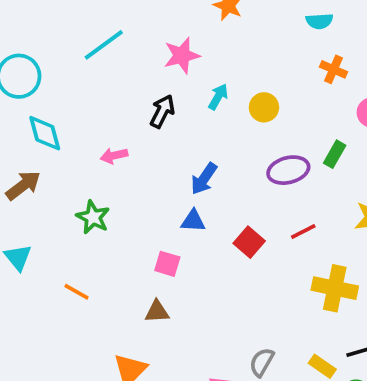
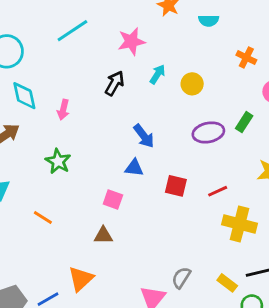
cyan semicircle: (319, 21) -> (209, 21), moved
pink arrow: (114, 156) -> (63, 110), moved, turned -66
blue arrow: (204, 179) -> (144, 136), turned -75
red line: (303, 231) -> (218, 191), moved
red square: (249, 242) -> (176, 186), turned -30

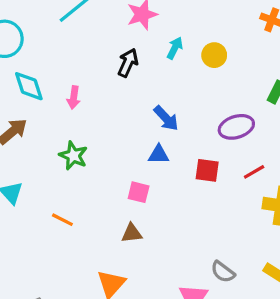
purple ellipse: (208, 132) -> (236, 127), moved
gray semicircle: (181, 278) -> (223, 272), turned -80

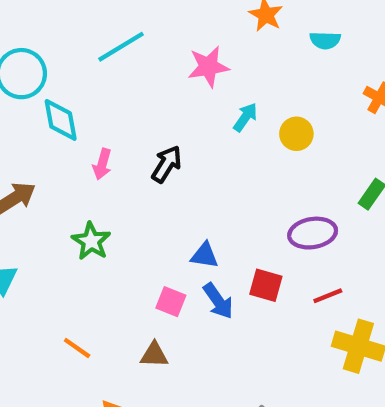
black arrow: (128, 63) -> (167, 164), moved
cyan diamond: (29, 86) -> (61, 120), moved
blue arrow: (166, 118) -> (218, 301), moved
orange line: (62, 220) -> (77, 348), moved

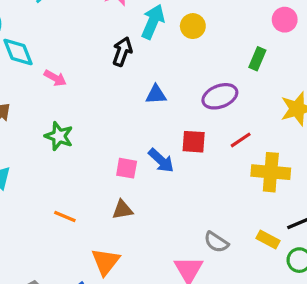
cyan arrow: (245, 117) -> (153, 22), size x1.5
pink arrow: (102, 164) -> (55, 78), turned -65
black arrow: (167, 164) -> (122, 52), moved
blue triangle: (205, 255) -> (156, 95), moved

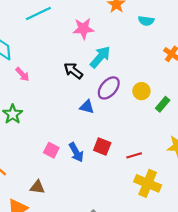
yellow circle: (193, 26) -> (141, 91), moved
black arrow: (122, 52) -> (73, 71), turned -90
purple ellipse: (220, 96) -> (109, 88), moved, turned -45
brown triangle: (122, 210) -> (37, 187), moved

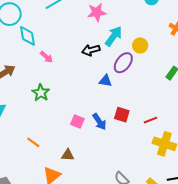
black arrow: (73, 71) -> (91, 50), turned -48
yellow circle: (141, 91) -> (140, 45), moved

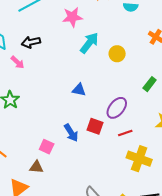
black arrow: (91, 50) -> (31, 42), moved
purple ellipse: (123, 63) -> (117, 108), moved
pink square: (77, 122) -> (47, 147), moved

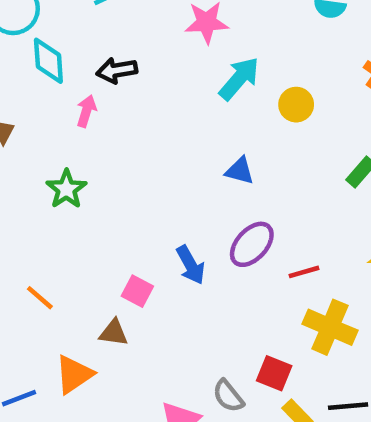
pink arrow: (18, 62) -> (86, 111), turned -120
blue triangle: (79, 90) -> (240, 171), moved
purple ellipse: (117, 108) -> (252, 244), moved
red square: (95, 126) -> (274, 373), moved

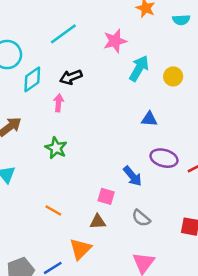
cyan diamond: (48, 61) -> (32, 79), turned 70
purple ellipse: (252, 244) -> (164, 158), turned 75
gray semicircle: (228, 396) -> (141, 218), moved

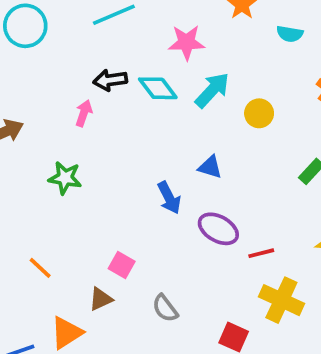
cyan diamond: (32, 79) -> (158, 88), moved, turned 75
green star: (56, 148) -> (65, 178), turned -30
blue arrow: (133, 176) -> (169, 198), moved
brown triangle: (98, 222) -> (101, 299), turned -35

